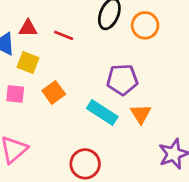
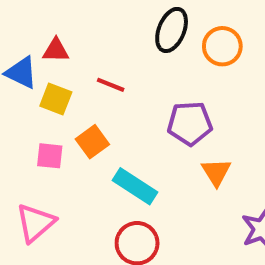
red line: (64, 35) -> (111, 85), moved
pink square: (15, 94) -> (50, 156), moved
cyan rectangle: (102, 112) -> (135, 186), moved

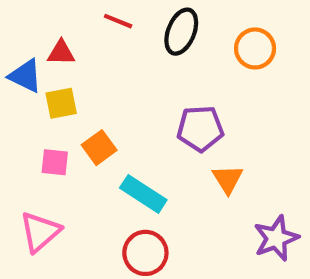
orange circle: (222, 46) -> (255, 48), moved
red line: (111, 85) -> (118, 21), moved
yellow square: (56, 99) -> (61, 103), turned -32

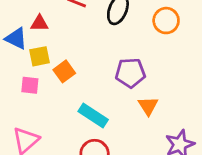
orange square: (99, 148) -> (64, 71), moved
pink square: (55, 162) -> (30, 85), moved

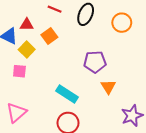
yellow square: (39, 56) -> (27, 49), turned -35
orange square: (64, 71) -> (49, 36), moved

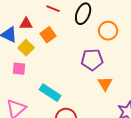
orange circle: (122, 23) -> (108, 31), moved
cyan rectangle: (67, 94) -> (50, 93), moved

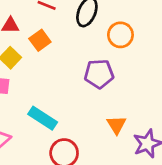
orange triangle: (105, 84) -> (116, 125), moved

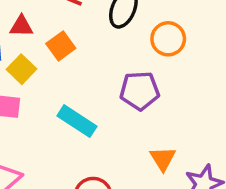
cyan rectangle: (43, 118) -> (77, 121), moved

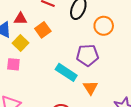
cyan rectangle: (77, 121) -> (66, 72), moved
orange triangle: (163, 159) -> (90, 88), moved

